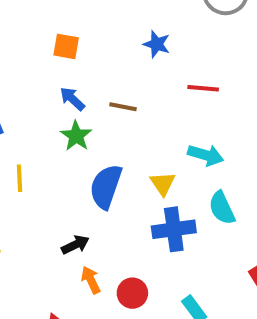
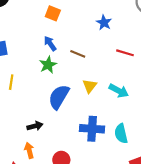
yellow triangle: (163, 184) -> (90, 86), moved
cyan semicircle: (222, 208) -> (121, 134), moved
orange arrow: (91, 280) -> (29, 150), moved

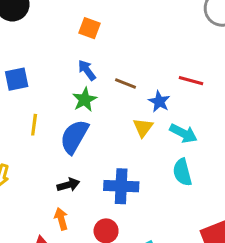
blue star: (104, 23) -> (159, 102), moved
blue semicircle: (59, 97) -> (74, 137), moved
blue cross: (92, 129) -> (121, 186), moved
cyan semicircle: (121, 134) -> (182, 172), moved

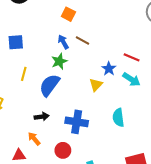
brown line: (125, 84) -> (82, 41), moved
cyan arrow: (183, 133) -> (131, 79), moved
orange arrow: (61, 219) -> (34, 139), turned -32

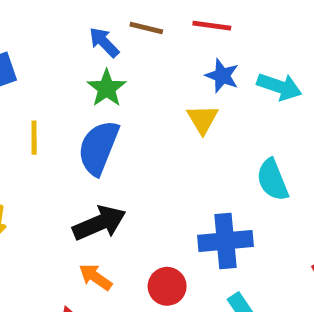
red line: (132, 57) -> (212, 26), moved
black arrow: (42, 117) -> (99, 223), size x1.5
blue cross: (77, 122) -> (225, 241), moved

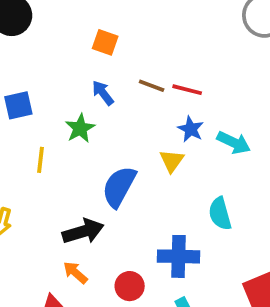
brown line: (146, 28) -> (152, 86), moved
green star: (107, 88) -> (80, 128), moved
blue semicircle: (98, 148) -> (119, 187), moved

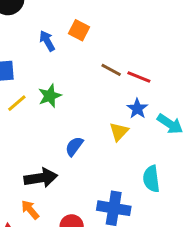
blue arrow: (103, 93) -> (47, 41), moved
yellow line: (41, 160) -> (17, 103), moved, turned 35
blue semicircle: (119, 187) -> (74, 146), size x0.6

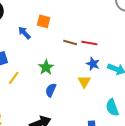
green star: (50, 96) -> (46, 67), moved
blue semicircle: (74, 146) -> (51, 90), moved

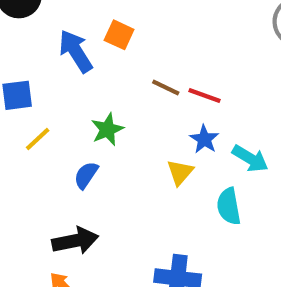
blue arrow: (24, 33) -> (76, 51), size x1.5
blue semicircle: (51, 90) -> (86, 175), moved
cyan semicircle: (112, 107) -> (229, 206), moved

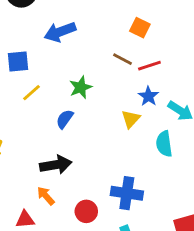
orange square: (119, 35) -> (140, 28), moved
blue arrow: (76, 51) -> (60, 32), turned -80
red line: (205, 96) -> (149, 66), turned -40

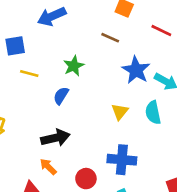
red line: (149, 66) -> (161, 31), moved, turned 48
yellow line: (31, 93) -> (29, 73), turned 60
blue star: (148, 96) -> (136, 70), size x1.5
yellow triangle: (131, 119) -> (120, 112), moved

